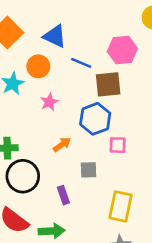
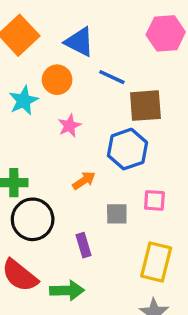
pink hexagon: (122, 50) -> (166, 33), moved
pink square: (118, 145) -> (154, 200), moved

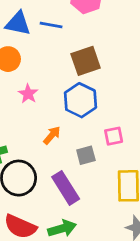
blue line: (112, 77) -> (51, 25), moved
purple rectangle: (84, 245) -> (66, 188), size x1.6

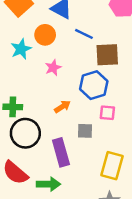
blue line: (51, 25) -> (84, 34), moved
pink square: (114, 136) -> (107, 113), moved

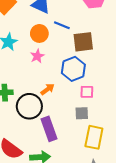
orange circle: (45, 35) -> (39, 33), moved
gray square: (85, 131) -> (82, 113), moved
black circle: (25, 133) -> (29, 106), moved

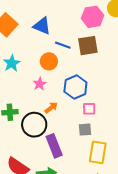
orange circle: (39, 33) -> (49, 61), moved
brown square: (83, 42) -> (88, 46), moved
pink star: (37, 56) -> (40, 84), moved

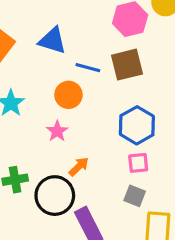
blue hexagon: (75, 87) -> (137, 125), moved
gray square: (85, 130) -> (135, 196), turned 32

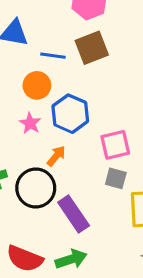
blue hexagon: (137, 125) -> (70, 114), moved
pink square: (138, 163) -> (115, 145), size x1.4

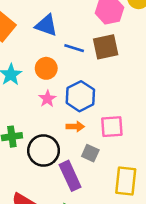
orange circle: (37, 85) -> (46, 68), moved
orange arrow: (56, 156) -> (75, 127), moved, turned 42
gray square: (116, 178) -> (90, 153), moved

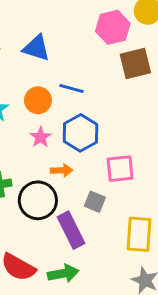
brown square: (106, 47) -> (135, 64), moved
blue line: (74, 48) -> (71, 89), moved
orange arrow: (75, 127) -> (62, 170), moved

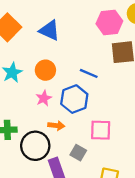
blue line: (71, 89) -> (89, 73), moved

